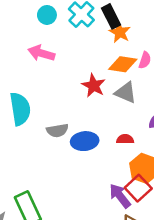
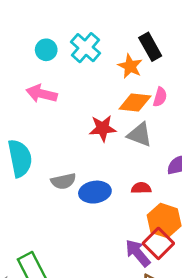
black rectangle: (111, 16) -> (150, 47), moved
red star: (94, 86) -> (103, 128), turned -30

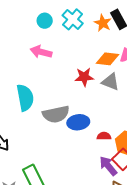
orange star: (130, 66) -> (103, 23), moved
gray semicircle: (63, 181) -> (56, 114), size x1.5
red semicircle: (141, 188) -> (104, 136), moved

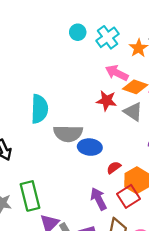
pink arrow: (41, 52) -> (117, 73), moved
red semicircle: (104, 136) -> (114, 168), turned -48
purple arrow: (108, 166) -> (98, 199), moved

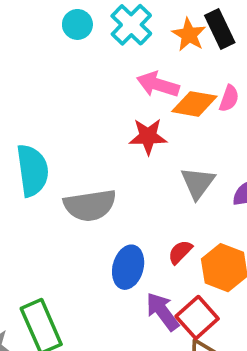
gray triangle: (133, 112) -> (198, 183), moved, turned 42
blue ellipse: (90, 147) -> (128, 267), moved, turned -70
red square: (128, 196) -> (197, 318), moved

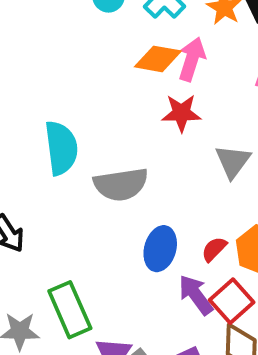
pink arrow: (158, 85) -> (192, 59), turned 90
orange diamond: (194, 104) -> (158, 59), moved
red semicircle: (180, 252) -> (214, 249), moved

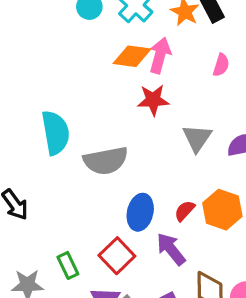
red square: (232, 301) -> (117, 256), moved
green rectangle: (70, 310) -> (68, 265), size x0.6

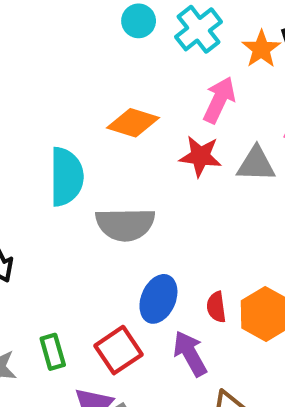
orange diamond: (132, 56) -> (133, 123), moved
gray triangle: (197, 138) -> (256, 164), moved, turned 48
red semicircle: (185, 211) -> (216, 307), turned -60

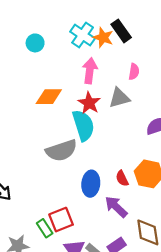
cyan cross: (199, 29) -> (83, 35), moved
red star: (200, 156) -> (89, 103), turned -30
cyan semicircle: (66, 177) -> (83, 125), moved
red square: (118, 350) -> (61, 220), moved, turned 30

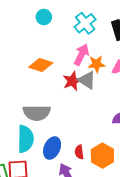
orange star: (103, 37) -> (97, 64), moved, turned 30
gray triangle: (119, 98) -> (87, 80), moved, turned 30
cyan semicircle: (83, 125) -> (26, 139), moved

